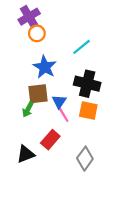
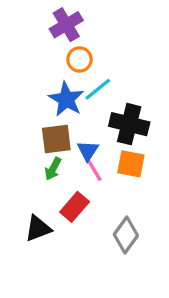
purple cross: (29, 17) -> (66, 25), moved
orange circle: (37, 33) -> (79, 59), moved
cyan line: (82, 47) -> (98, 89), moved
green arrow: (28, 109) -> (53, 169), moved

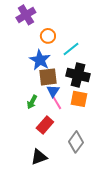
purple cross: (66, 25) -> (26, 15), moved
cyan line: (98, 89) -> (71, 49), moved
brown square: (56, 139) -> (48, 77), moved
black triangle: (38, 228) -> (39, 157), moved

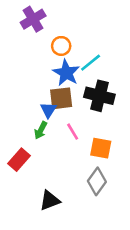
blue star: (40, 60) -> (66, 73), moved
blue triangle: (53, 91) -> (48, 110), moved
orange square: (79, 99) -> (101, 148), moved
red rectangle: (45, 125) -> (19, 160), moved

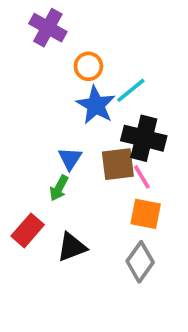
purple cross: (33, 19) -> (48, 28), turned -30
brown square: (61, 98) -> (118, 164), moved
pink line: (73, 132) -> (142, 177), moved
black triangle: (50, 201) -> (72, 247), moved

